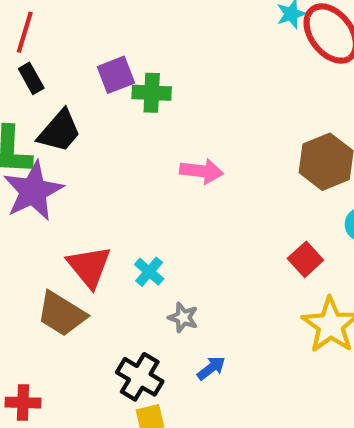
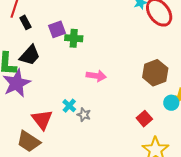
black rectangle: (31, 78) -> (25, 22), moved
cyan cross: (149, 272) -> (69, 106), moved
gray star: (183, 317) -> (84, 115), moved

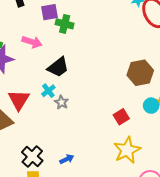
black trapezoid: (30, 55) -> (58, 67), moved
pink arrow: (96, 76) -> (32, 42), moved

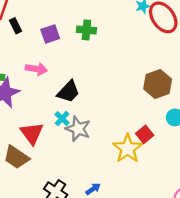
green cross: (65, 24) -> (86, 30), moved
gray star: (61, 102) -> (78, 129), size x1.6
yellow star: (127, 150) -> (128, 148), moved

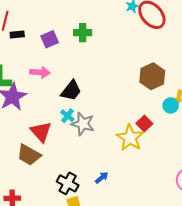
black rectangle: (15, 26) -> (17, 35), turned -64

